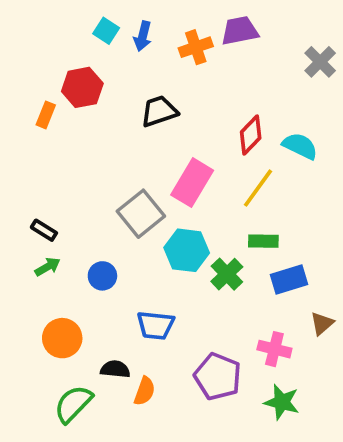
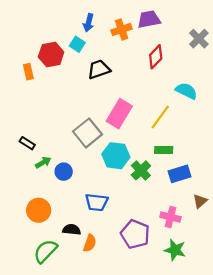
cyan square: (106, 31) -> (77, 44), moved
orange rectangle: (46, 115) -> (28, 72), turned -35
red diamond: (251, 135) -> (156, 57), moved
green arrow: (48, 267) -> (43, 163), moved

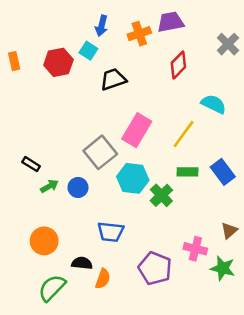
orange rectangle: (28, 72) -> (14, 61), moved
blue circle: (64, 172) -> (78, 187), moved
blue rectangle: (180, 174) -> (223, 172), moved, turned 70
green star: (175, 250) -> (223, 268), moved

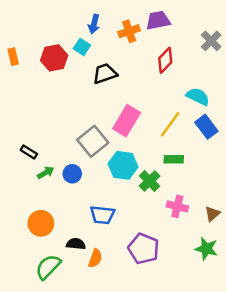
blue rectangle: (223, 172) -> (206, 127), moved
pink cross: (195, 249) -> (177, 206), moved

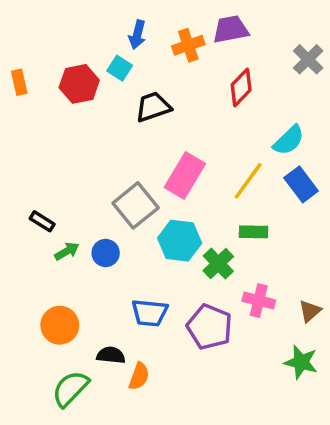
cyan semicircle: (198, 96) -> (289, 140), turned 110
purple pentagon: (144, 249) -> (209, 327), moved

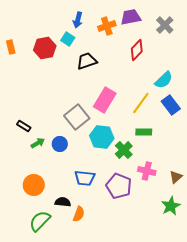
gray cross: (308, 59) -> (165, 25), moved
green star: (301, 362) -> (171, 206), turned 30

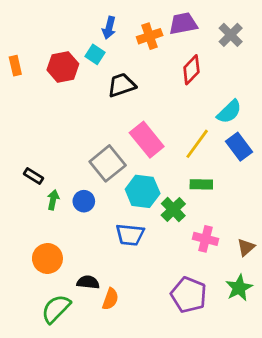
pink rectangle: (105, 100) -> (147, 140), turned -70
green arrow: (38, 143) -> (53, 200), turned -48
blue trapezoid: (85, 178) -> (130, 235), moved
purple pentagon: (119, 186) -> (189, 295), moved

